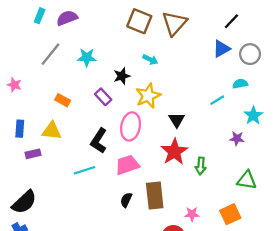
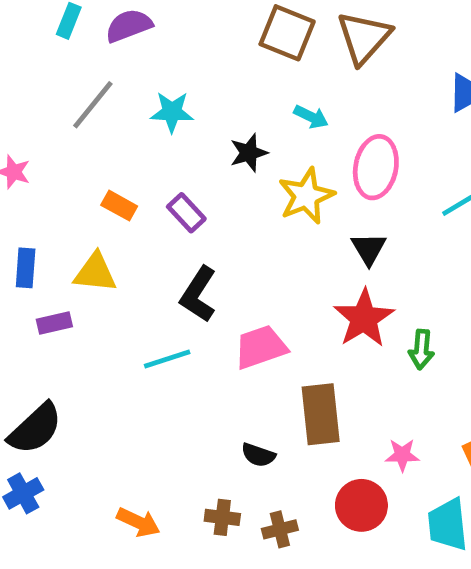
purple rectangle: (103, 97) -> (186, 213), moved
pink ellipse: (131, 126) -> (376, 167), moved
black semicircle: (126, 200) -> (258, 455), moved, turned -96

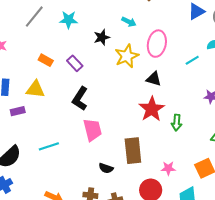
black triangle: (369, 249) -> (154, 79), turned -42
pink trapezoid: (261, 347) -> (92, 130), moved, turned 95
cyan line: (167, 359) -> (49, 146), moved

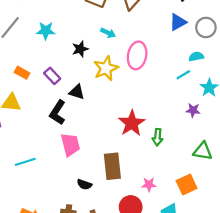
cyan line: (192, 60) -> (183, 75), moved
black triangle: (154, 79) -> (77, 92), moved

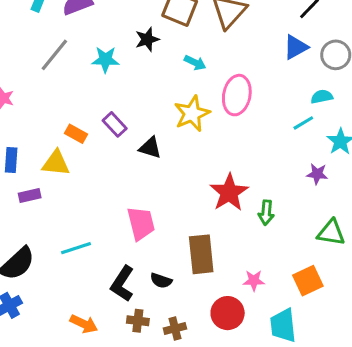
black star: (80, 49) -> (147, 39), moved
orange rectangle: (22, 73) -> (76, 134), moved
black L-shape: (58, 112) -> (122, 284), moved

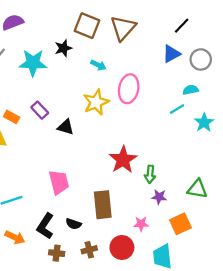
cyan star: (105, 60) -> (33, 63), size x1.4
purple star: (317, 174) -> (159, 197), moved
orange arrow: (84, 324) -> (15, 237), moved
brown cross: (175, 329) -> (89, 250), moved

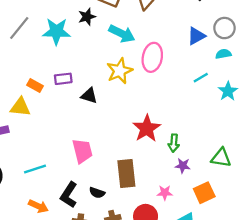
blue triangle: (171, 54) -> (196, 36), moved
cyan arrow: (98, 65) -> (122, 34), size x1.6
cyan semicircle: (191, 90) -> (223, 54), moved
purple rectangle: (40, 110) -> (63, 79), turned -54

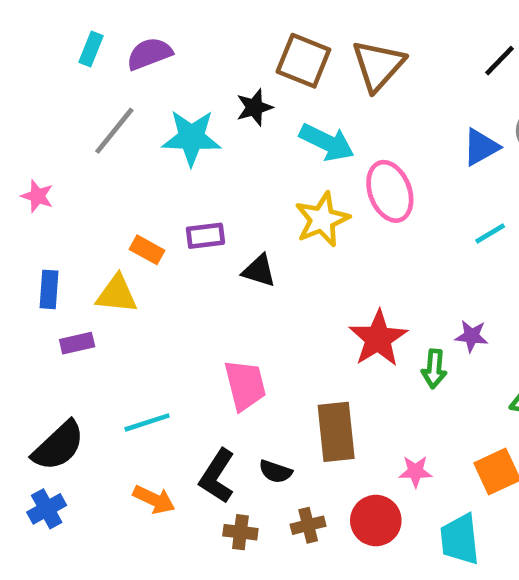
pink ellipse: (152, 57) -> (390, 191), turned -32
purple star: (183, 166) -> (472, 336), moved

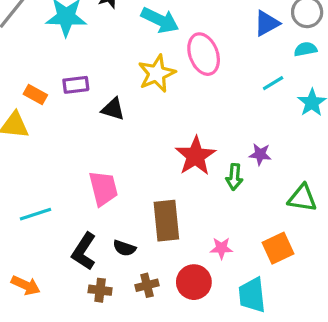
orange arrow: (154, 500) -> (26, 285), moved

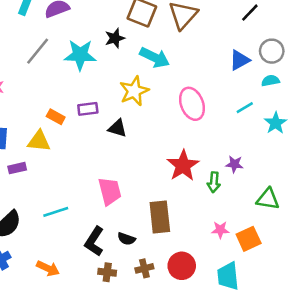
pink ellipse: (204, 54) -> (192, 104), moved
yellow star: (157, 73) -> (134, 91), moved
pink star: (221, 248) -> (220, 230), moved

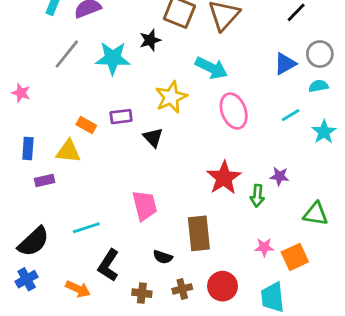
cyan arrow: (155, 58) -> (211, 68), moved
black triangle: (117, 128) -> (153, 137), turned 30
black L-shape: (94, 241) -> (109, 265), moved

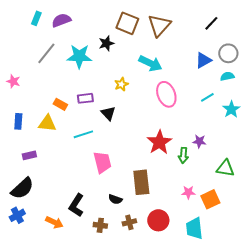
yellow star: (171, 97) -> (121, 84), size x0.6
purple rectangle: (45, 181) -> (29, 155), moved
cyan line: (86, 228) -> (83, 134), moved

